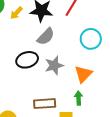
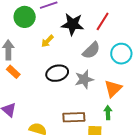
yellow arrow: (16, 13) -> (47, 41), moved
gray semicircle: (46, 37) -> (91, 50), moved

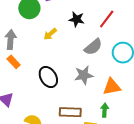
black star: (73, 24) -> (77, 19), size x0.7
black ellipse: (57, 73) -> (48, 77), moved, turned 70
orange triangle: (113, 89) -> (112, 87), turned 30

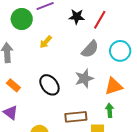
black star: (77, 19) -> (77, 17), moved
orange rectangle: (14, 62) -> (13, 85), moved

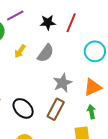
gray semicircle: (90, 49) -> (46, 53), moved
black ellipse: (49, 85) -> (23, 108), moved
brown rectangle: (76, 117) -> (56, 109), moved, turned -50

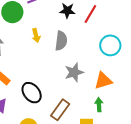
yellow arrow: (20, 51) -> (36, 35), turned -56
gray semicircle: (46, 53) -> (61, 41), turned -36
brown rectangle: (56, 109) -> (60, 110), moved

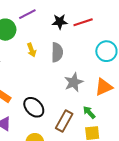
red line: (90, 14) -> (83, 22), turned 48
green arrow: (99, 105) -> (89, 112), moved, turned -32

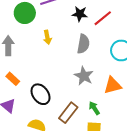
red line: (83, 22) -> (103, 18), turned -30
gray semicircle: (57, 52) -> (83, 44), moved
gray star: (74, 82) -> (84, 76), turned -30

